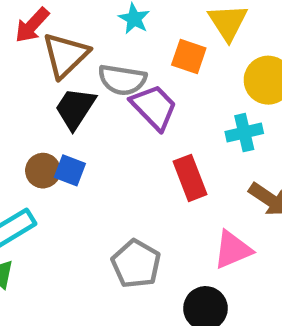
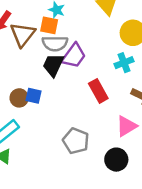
orange square: (189, 56) -> (49, 25), moved
purple trapezoid: (154, 107) -> (74, 56), turned 88
black trapezoid: (75, 108) -> (53, 65), moved

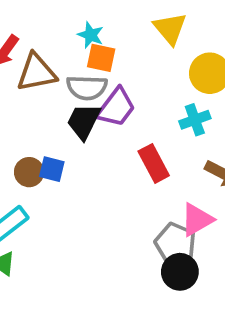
orange square: (49, 25) -> (101, 58), moved
brown triangle: (23, 34) -> (36, 73), turned 40
gray pentagon: (76, 141) -> (175, 243), moved

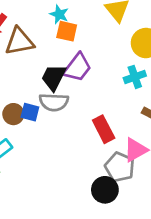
gray semicircle: (87, 88) -> (54, 102), moved
red rectangle: (154, 163) -> (104, 129), moved
black circle: (180, 272) -> (105, 190), moved

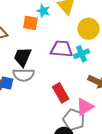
cyan star: (59, 14) -> (43, 11), moved
purple trapezoid: (77, 67) -> (61, 49), moved, turned -120

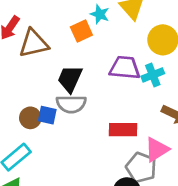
orange square: (30, 23) -> (81, 31), turned -35
red rectangle: (61, 93) -> (123, 130), turned -60

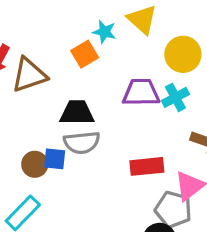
black trapezoid: (70, 79) -> (77, 113), turned 72

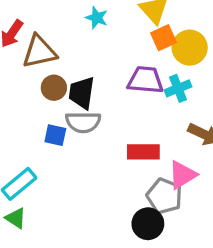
cyan star: (104, 32) -> (97, 18), moved
orange square: (85, 54) -> (164, 38), moved
black trapezoid: (77, 113) -> (82, 93), turned -88
brown circle: (35, 164) -> (54, 88), moved

